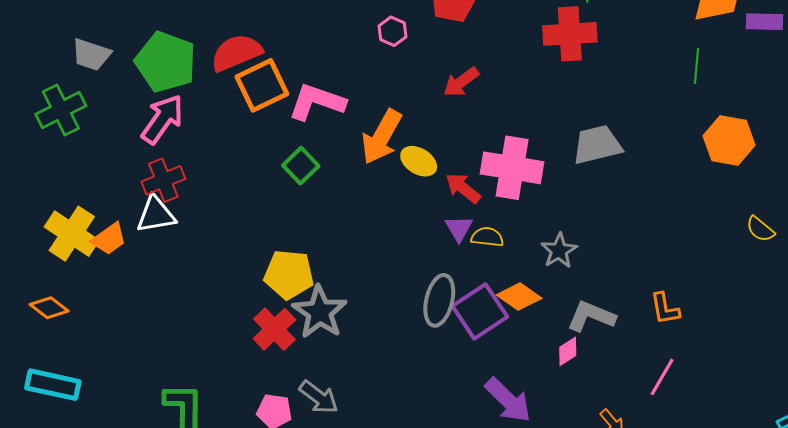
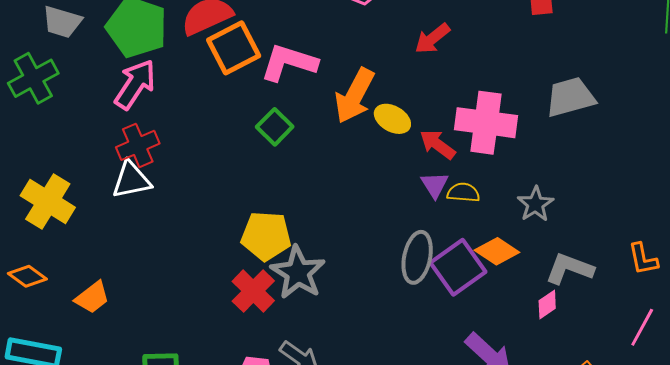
orange trapezoid: (109, 239) -> (92, 297), moved

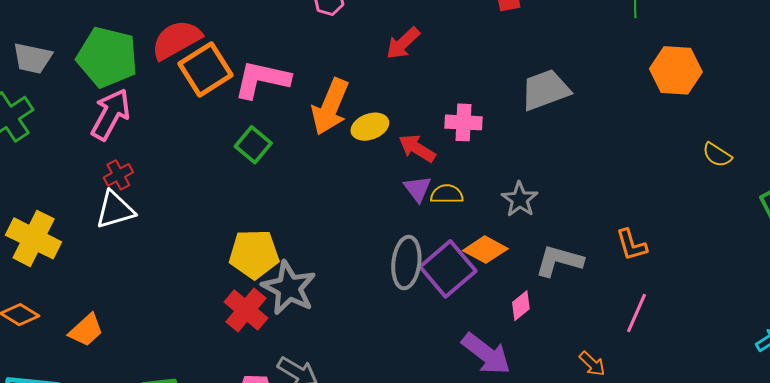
yellow ellipse: (392, 119) -> (370, 127), turned -45
pink cross: (486, 123) -> (463, 122), size x0.6
red cross: (138, 145) -> (118, 175), size x0.7
pink diamond: (547, 304) -> (521, 306), moved

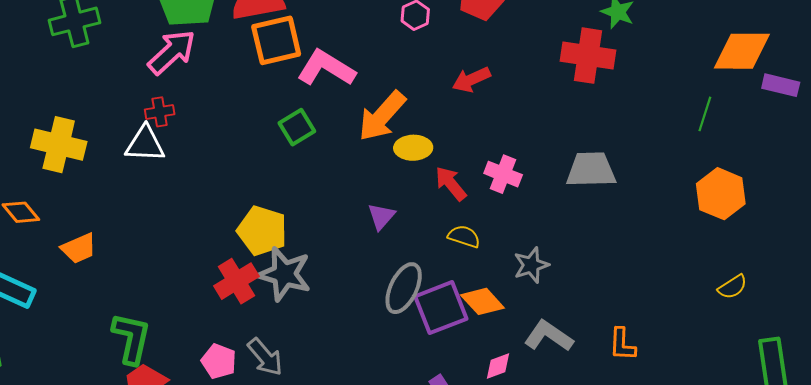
yellow semicircle: (717, 155) -> (732, 287), turned -84
purple triangle: (418, 189) -> (381, 216), moved
yellow cross: (34, 238) -> (59, 145), turned -32
gray star: (289, 288) -> (284, 274), turned -30

